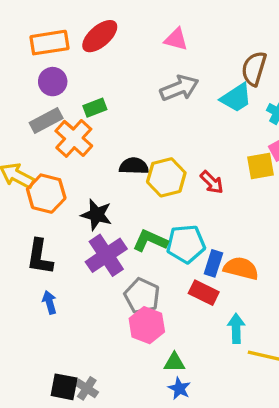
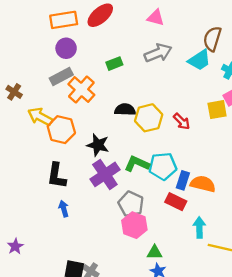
green rectangle: (95, 108) -> (114, 64), moved

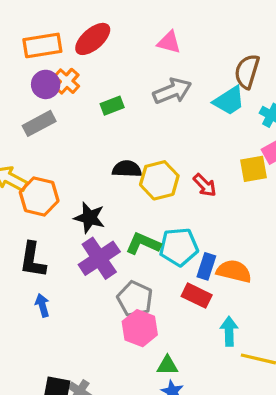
orange cross: (81, 90) -> (67, 81), moved, size x0.7

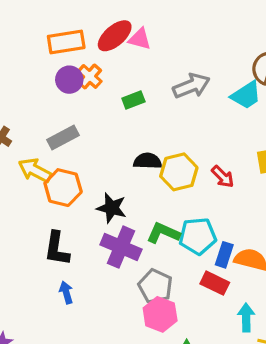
pink triangle: (169, 42) -> (140, 39), moved
gray rectangle: (39, 123) -> (63, 137), moved
purple cross: (99, 258) -> (121, 247), turned -33

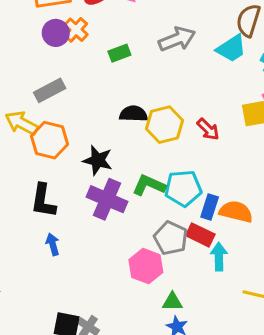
gray pentagon: (155, 286) -> (171, 238), moved
cyan arrow: (246, 317) -> (219, 257), moved

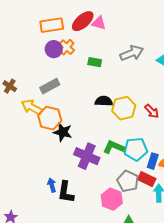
green rectangle: (119, 53) -> (95, 62), turned 32
black star: (98, 160) -> (63, 132), moved
black L-shape: (43, 201) -> (66, 192), moved

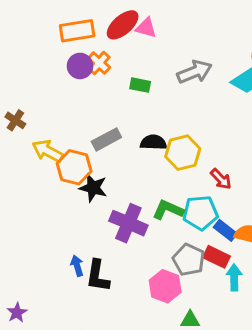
gray rectangle: (50, 86) -> (106, 139), moved
red arrow: (152, 111) -> (221, 179), moved
blue rectangle: (153, 161) -> (225, 230), turned -70

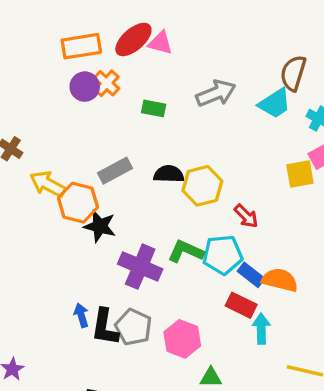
gray pentagon: (189, 260) -> (133, 327), moved

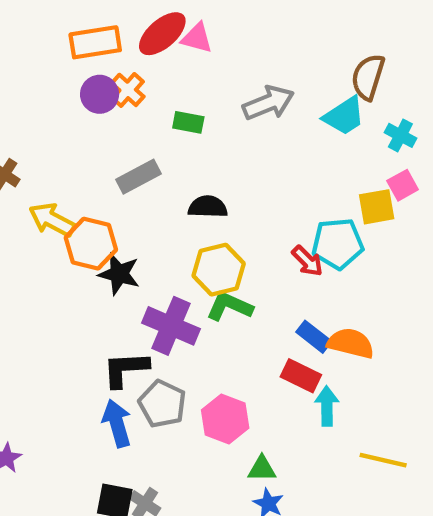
gray rectangle: (115, 171) -> (139, 177), moved
yellow hexagon: (202, 186) -> (219, 270), moved
cyan pentagon: (223, 255) -> (338, 244), moved
blue arrow: (81, 315) -> (117, 423), moved, size x1.5
black L-shape: (105, 327) -> (126, 369), moved, turned 78

